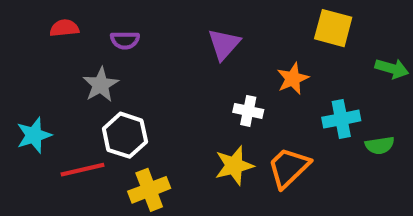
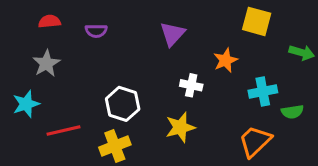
gray star: (101, 85) -> (46, 63), moved
white hexagon: (125, 135) -> (123, 104), moved
orange trapezoid: (289, 168) -> (255, 141), moved

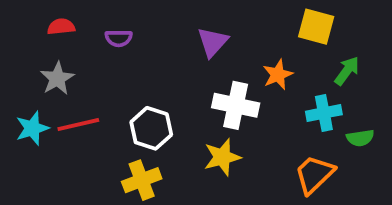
green arrow: (302, 53) -> (347, 71), moved, turned -70
white cross: (191, 85) -> (236, 105), size x1.6
red line: (63, 130) -> (78, 124), moved

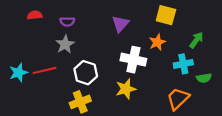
yellow square: (316, 27) -> (166, 15), moved
gray star: (57, 78) -> (65, 44), moved

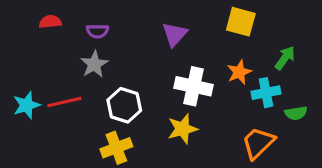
orange star: (157, 42) -> (239, 72), moved

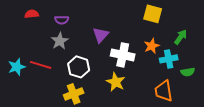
purple triangle: (175, 34) -> (101, 35), moved
red line: (64, 102) -> (41, 65), turned 30
yellow star: (183, 129) -> (116, 82), turned -30
orange trapezoid: (258, 143) -> (164, 91), turned -55

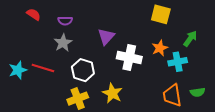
red semicircle: (32, 14) -> (34, 14), turned 40
green semicircle: (188, 72) -> (198, 92), moved
yellow star: (116, 82) -> (112, 93), moved

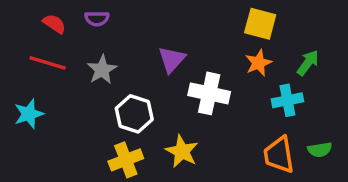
purple semicircle: (65, 21) -> (97, 19), moved
orange star: (160, 48) -> (259, 63), moved
red line: (43, 68) -> (48, 63), moved

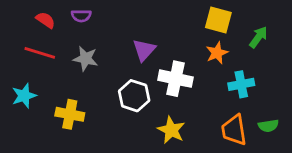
green arrow: (308, 63) -> (258, 37), moved
gray star: (102, 70) -> (86, 59), turned -30
white hexagon: (134, 114) -> (134, 96), moved
yellow star: (182, 151) -> (171, 130), moved
yellow cross: (126, 160) -> (70, 114), moved, turned 32

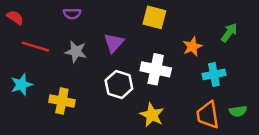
red semicircle: (45, 20) -> (15, 17), moved
yellow square: (218, 20) -> (154, 17), moved
purple triangle: (144, 50) -> (114, 43), moved

